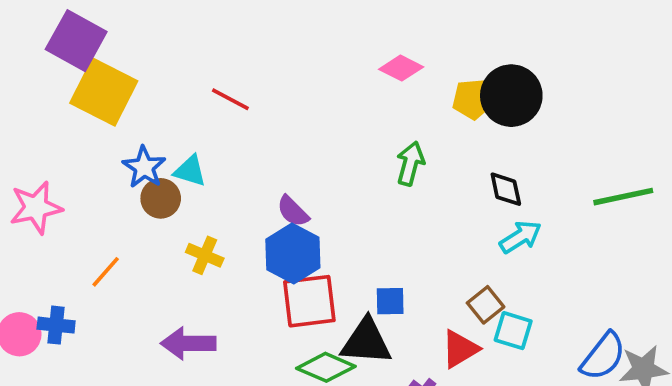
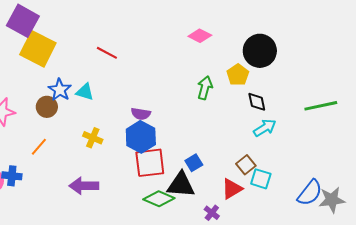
yellow pentagon: (473, 99) -> (238, 75), moved, turned -30
brown circle: (161, 198) -> (47, 107), moved
purple semicircle: (293, 211) -> (141, 114), turned -36
blue square: (390, 301) -> (194, 163), turned -30

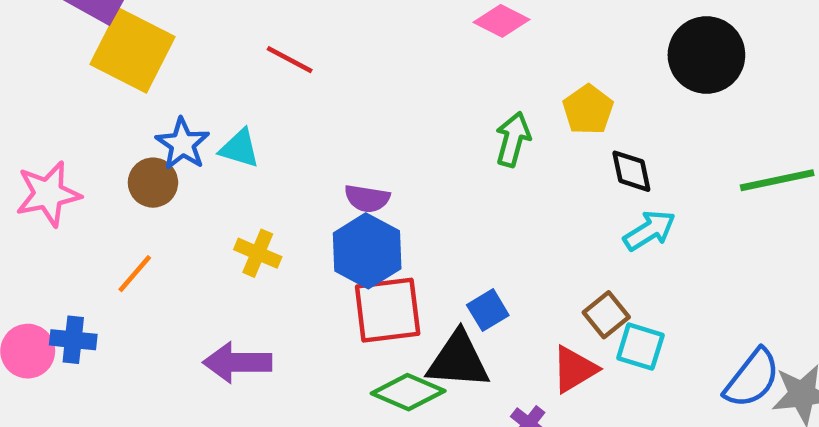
black circle: (260, 51) -> (706, 55), moved

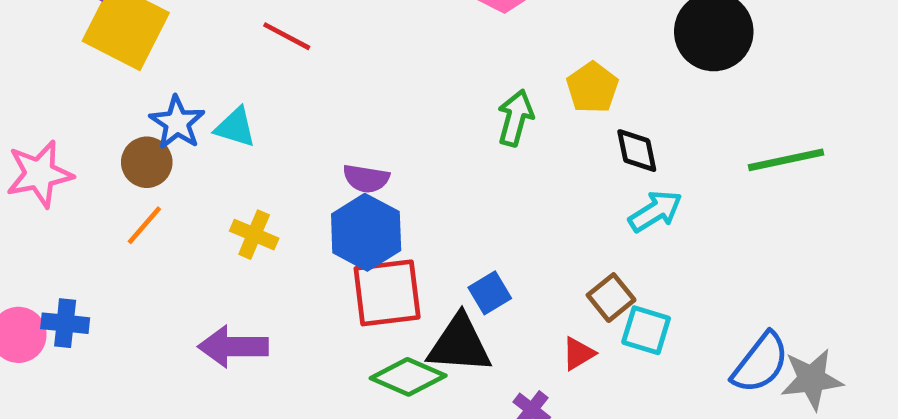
orange line: (135, 274) -> (144, 225), moved
red triangle: (574, 369) -> (578, 354), size x0.7

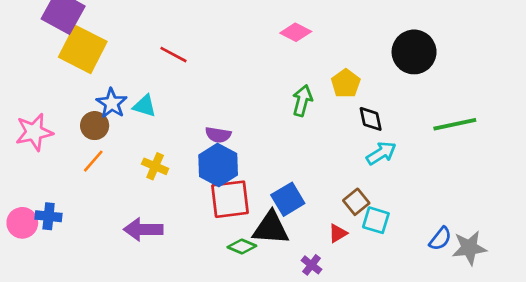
blue square: (490, 293) -> (288, 199), size x1.4
blue semicircle: (760, 363) -> (440, 239), size x0.7
green diamond: (408, 377) -> (242, 247), size x0.7

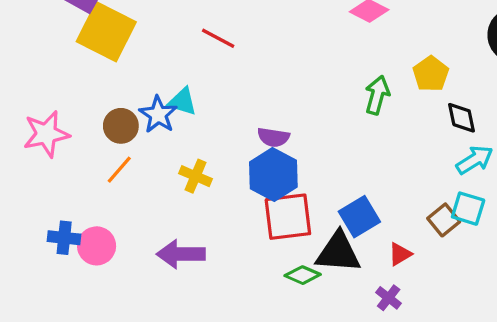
blue star: (112, 103) -> (158, 115), moved
cyan square: (376, 220) -> (468, 209), moved
pink circle: (22, 223) -> (97, 246), moved
red triangle: (338, 233) -> (400, 254), moved

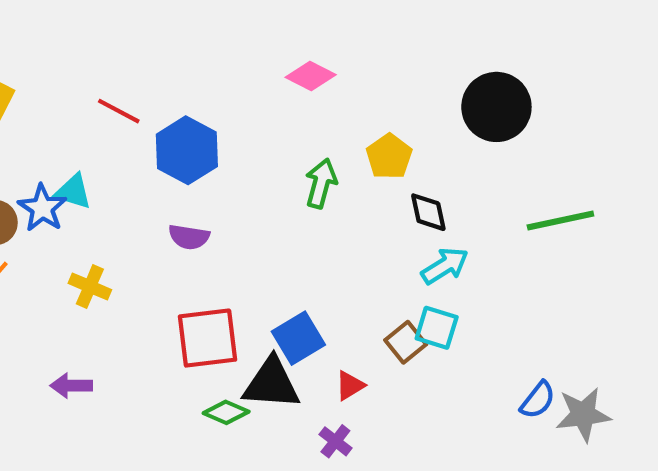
blue hexagon: (273, 175) -> (187, 150), moved
purple arrow: (181, 254) -> (71, 386), size x0.7

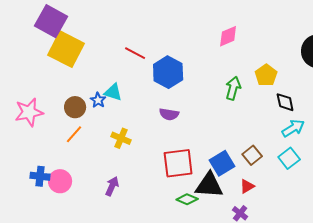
pink diamond: (311, 76) -> (228, 36), turned -50
blue star: (42, 208) -> (98, 100), size x0.7
cyan square: (437, 328) -> (289, 158), turned 35
brown square: (406, 342) -> (252, 155), moved
purple arrow: (71, 386) -> (112, 186), turned 114

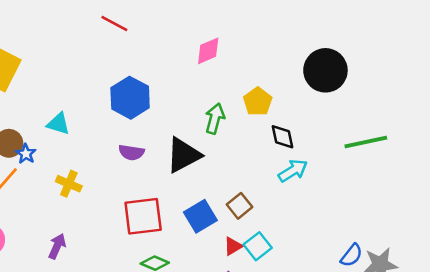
red line: (135, 53) -> (114, 23), moved
blue star: (98, 100) -> (26, 154), moved
cyan square: (289, 158) -> (258, 246), moved
black triangle: (209, 185) -> (183, 155), moved, turned -32

